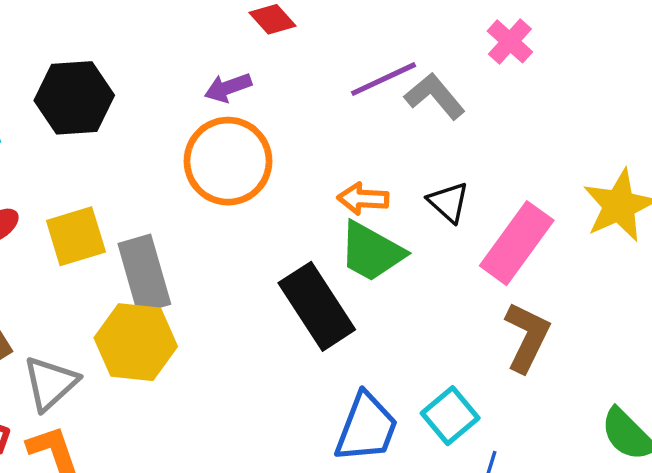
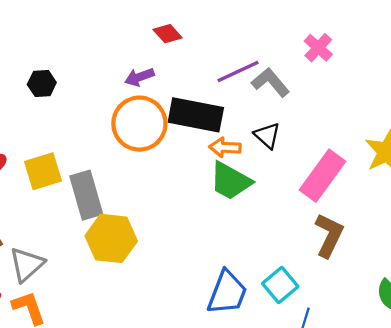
black hexagon: (74, 98) -> (42, 83), size x0.6
black triangle: (448, 202) -> (267, 135), moved
black rectangle: (317, 306) -> (196, 115), moved, turned -46
yellow hexagon: (136, 342) -> (111, 238), moved

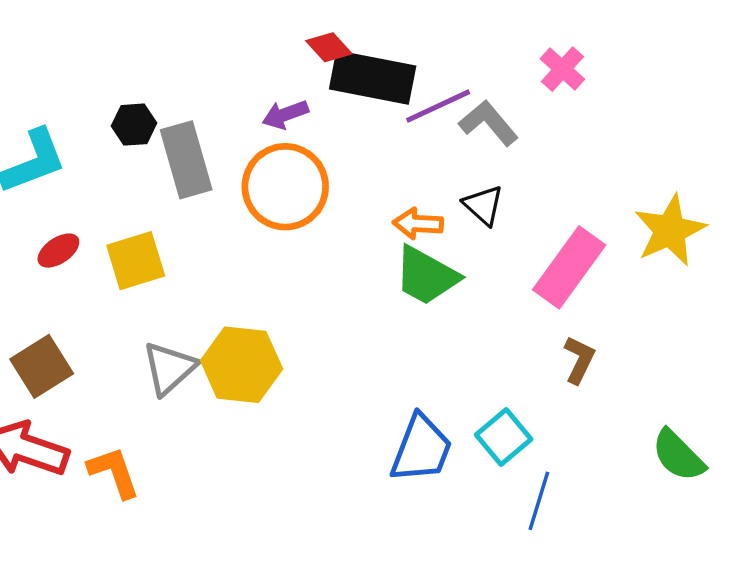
black rectangle: (196, 115) -> (373, 77), moved
gray rectangle: (86, 195) -> (186, 160), moved
brown L-shape: (329, 235) -> (579, 360), size x0.7
gray triangle: (27, 264) -> (169, 368), moved

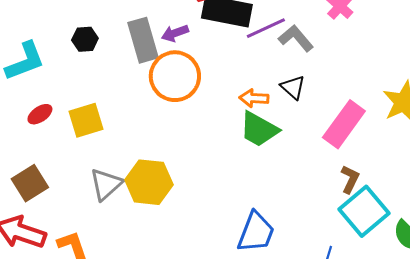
gray rectangle: (186, 160) -> (143, 40), moved
cyan square: (504, 437) -> (364, 211), moved, size x1.5

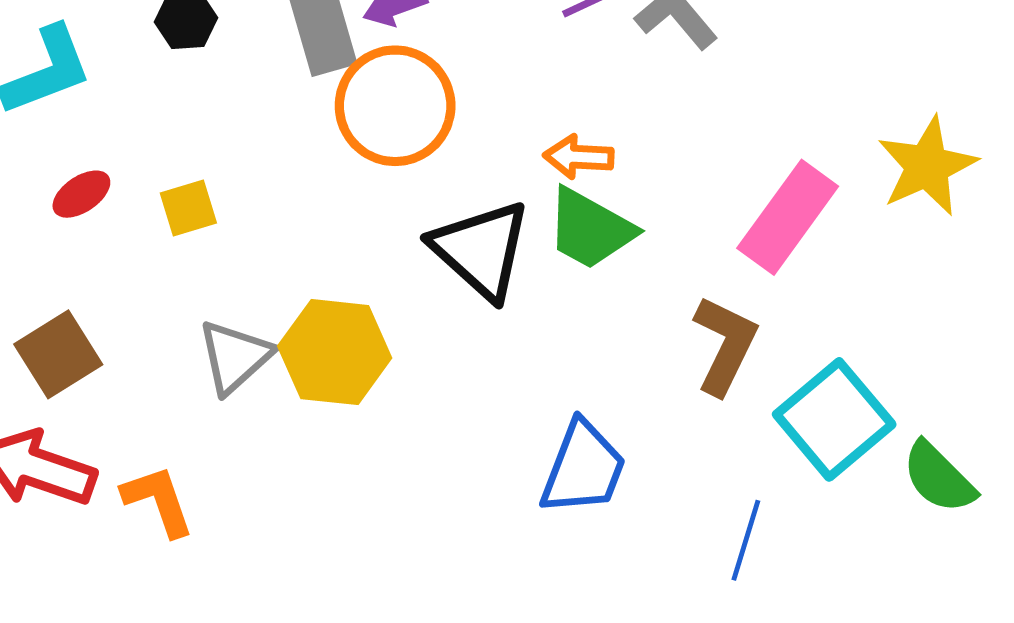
black triangle: (293, 87) -> (481, 250), moved, size x1.8
yellow square: (86, 120) -> (188, 208), size x0.7
brown L-shape: (350, 179) -> (725, 345), moved, size x1.5

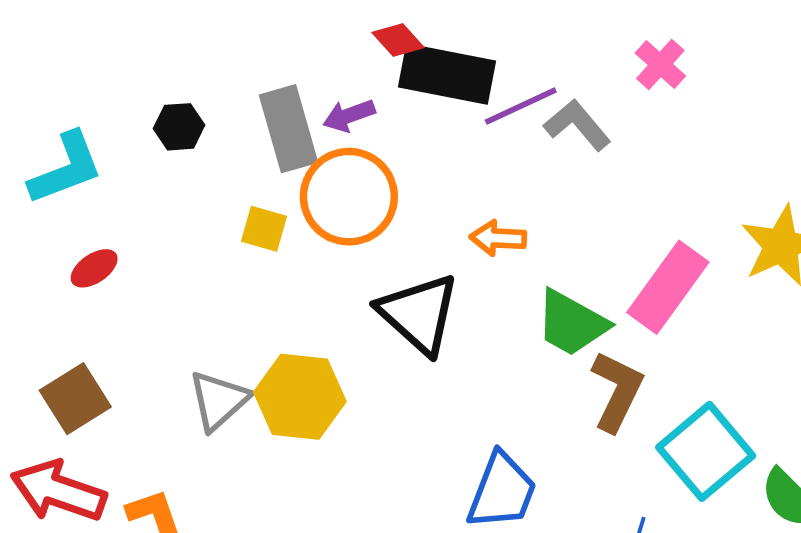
yellow square: (188, 208) -> (264, 229), moved, turned 33
green trapezoid: (590, 229) -> (572, 323), moved

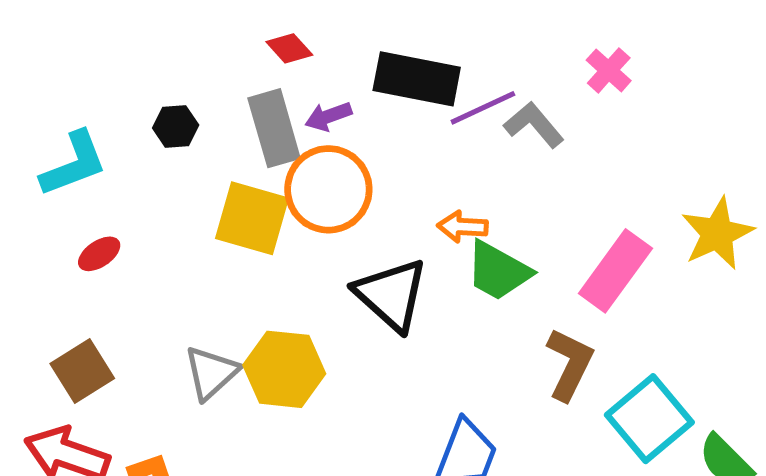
red diamond: (398, 40) -> (289, 48), moved
yellow square: (264, 229) -> (252, 218), size x1.8
green trapezoid: (572, 323) -> (498, 271), moved

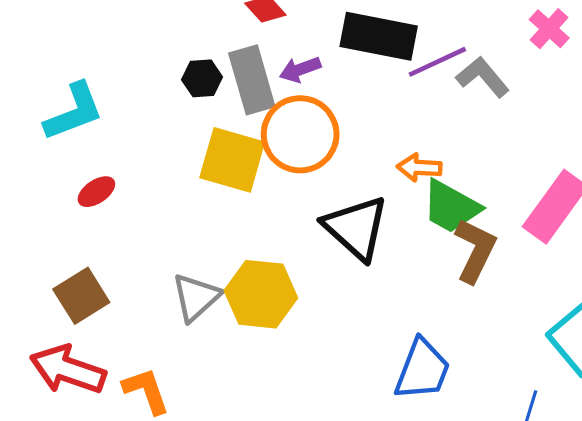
black hexagon: (176, 126) -> (202, 78), moved
brown L-shape: (570, 364) -> (475, 250), moved

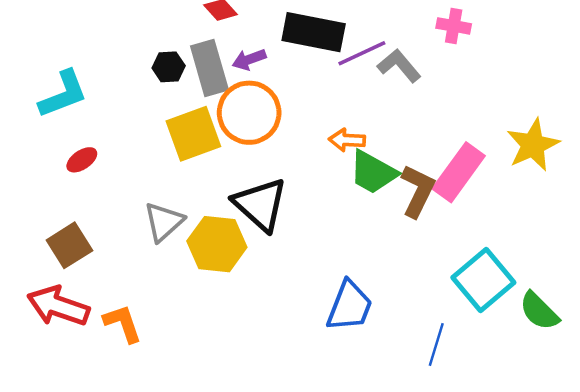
pink cross: (549, 29) -> (454, 26), turned -32
yellow square: (232, 160) -> (193, 134), turned -36
black triangle: (356, 228) -> (260, 204), moved
brown L-shape: (475, 250) -> (418, 191), moved
gray triangle: (196, 297) -> (164, 222), moved

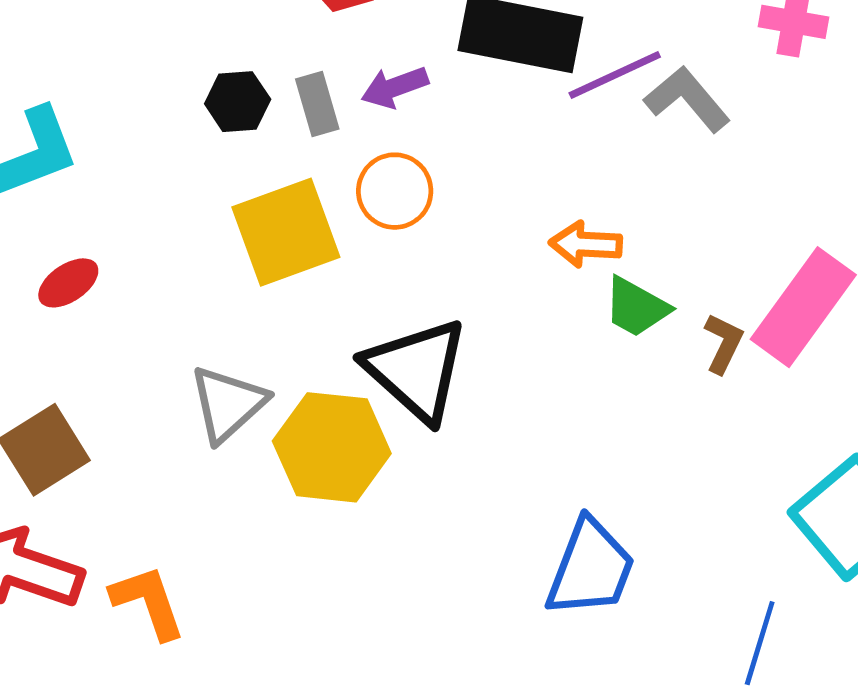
gray rectangle: (209, 68) -> (317, 104), size x0.6
orange circle: (249, 113) -> (395, 191), size x0.6
green trapezoid: (373, 172) -> (636, 307), size x0.7
brown L-shape: (418, 191) -> (723, 343), size x0.6

